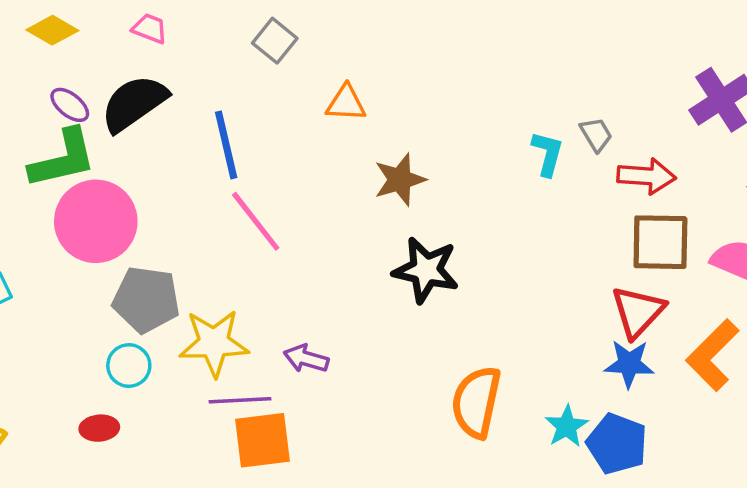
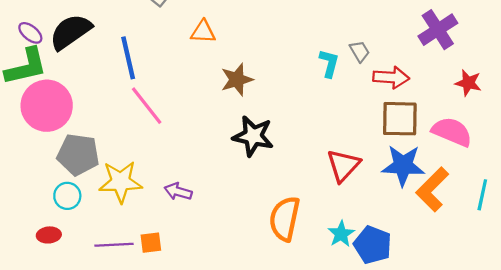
red triangle: (638, 312) -> (343, 165), moved
blue star: (629, 364) -> (403, 165), moved, size x1.4
purple line: (240, 400) -> (114, 245), moved
orange square: (263, 440) -> (151, 243), size x0.6

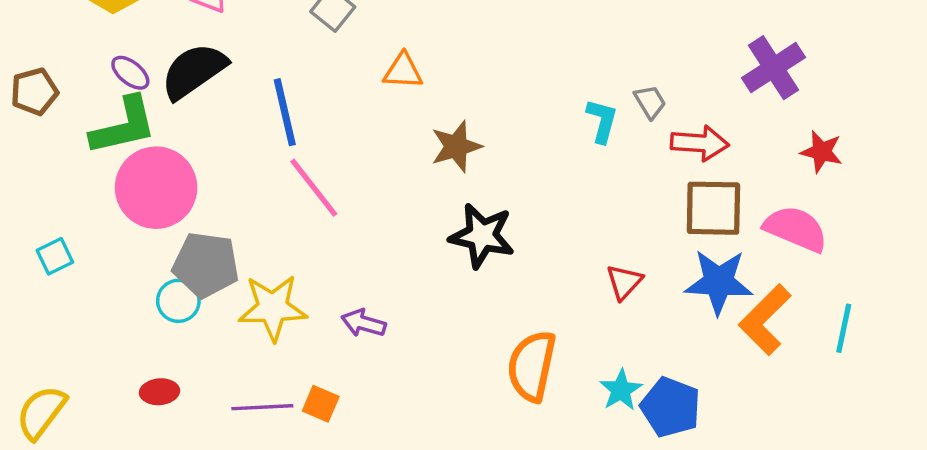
red triangle: (343, 165) -> (624, 282), size x0.7
cyan circle: (67, 196) -> (178, 301), moved
orange square: (151, 243) -> (321, 404), turned 30

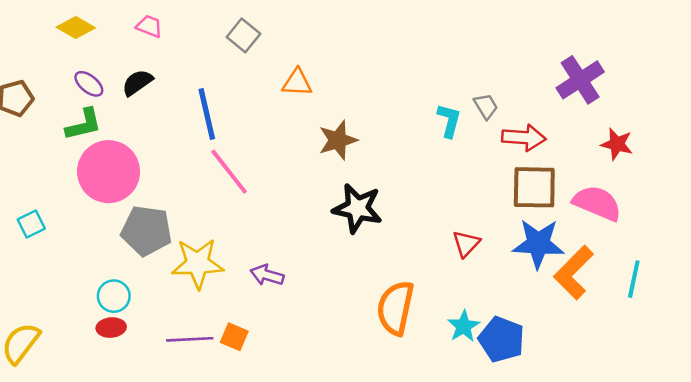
black semicircle: (194, 71) -> (137, 83), size x0.6
green L-shape: (123, 126) -> (84, 124), size x0.7
cyan circle: (178, 301) -> (114, 296), moved

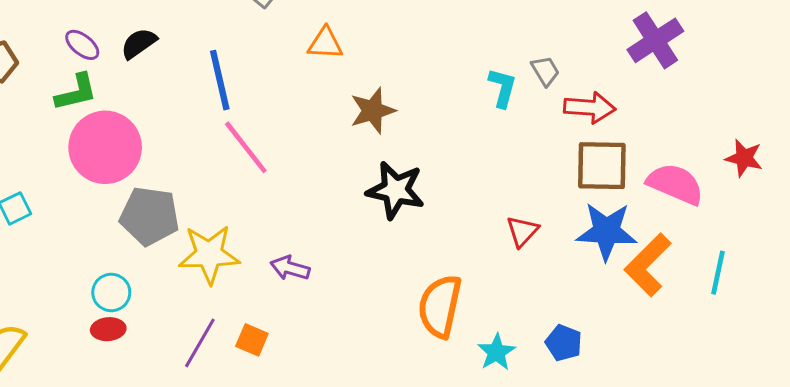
red star: (617, 144) -> (744, 158), moved
cyan star: (464, 326) -> (496, 352), moved
purple line: (190, 339) -> (200, 343), turned -57
blue pentagon: (502, 339) -> (564, 343), size x0.7

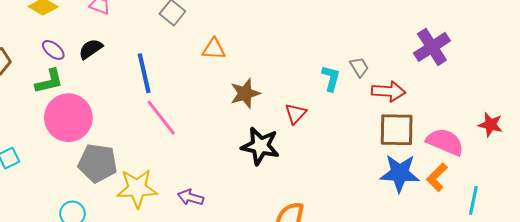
red triangle: (522, 231) -> (296, 114), moved
orange L-shape: (648, 265) -> (437, 177), moved, size x0.7

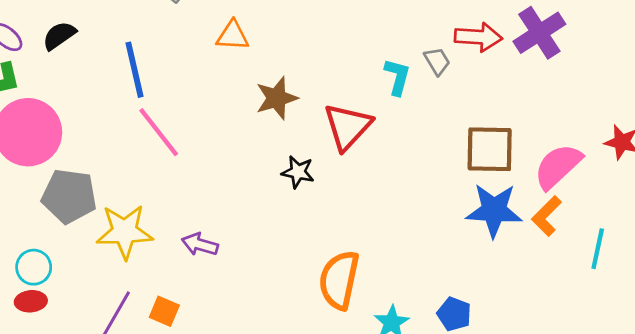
red arrow: (389, 91) -> (478, 37), moved
red triangle: (296, 114) -> (348, 127), size x1.6
pink semicircle: (445, 142) -> (558, 166), turned -66
black star: (260, 146) -> (298, 172), size x0.6

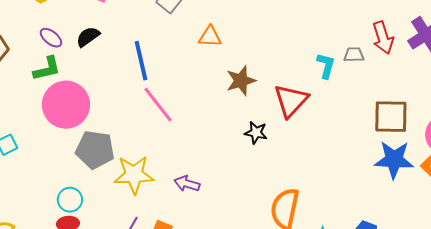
red arrow: (478, 37) -> (383, 38), turned 68
gray trapezoid: (437, 61) -> (354, 55), turned -60

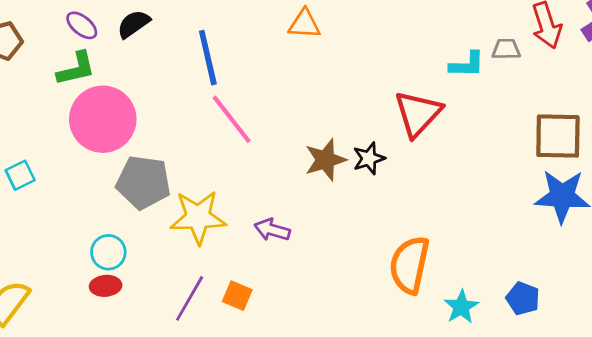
cyan L-shape: (326, 66) -> (467, 65), turned 76
brown star: (241, 81) -> (325, 160), moved
black star: (256, 133) -> (369, 158), turned -30

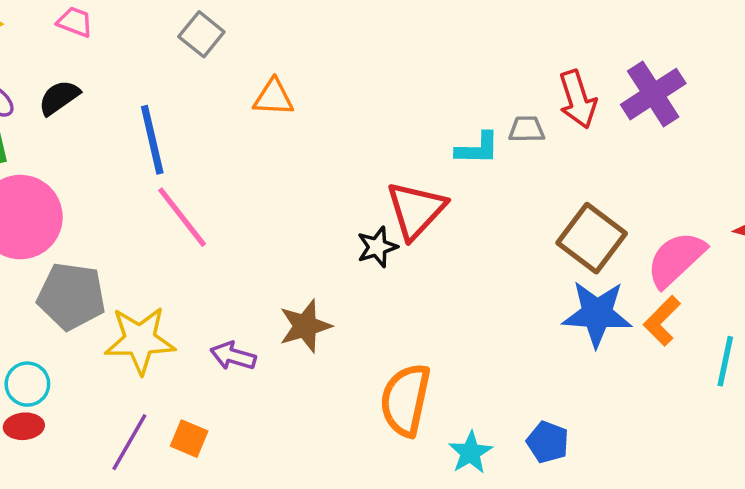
brown square: (558, 136) -> (592, 238), turned 36
black star: (369, 158) -> (377, 247), moved
brown star: (325, 160) -> (305, 326), moved

